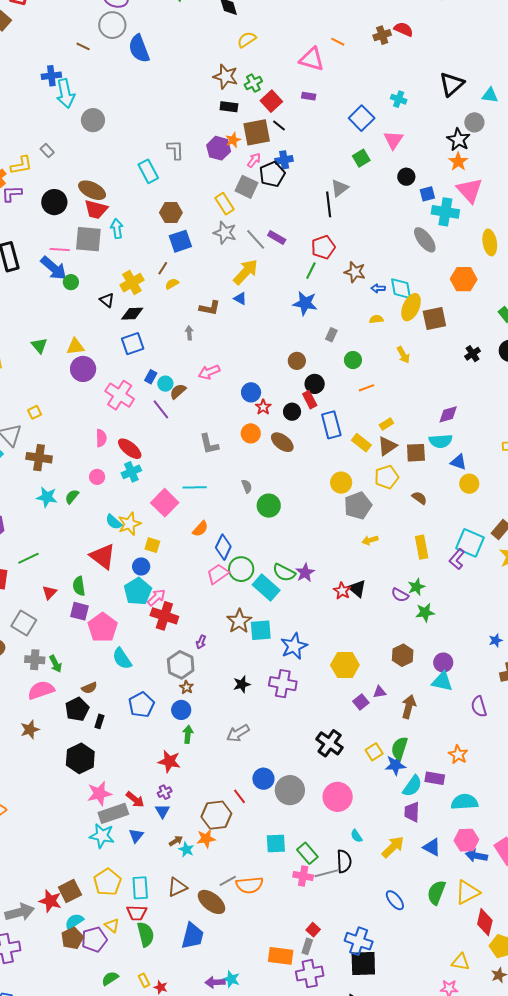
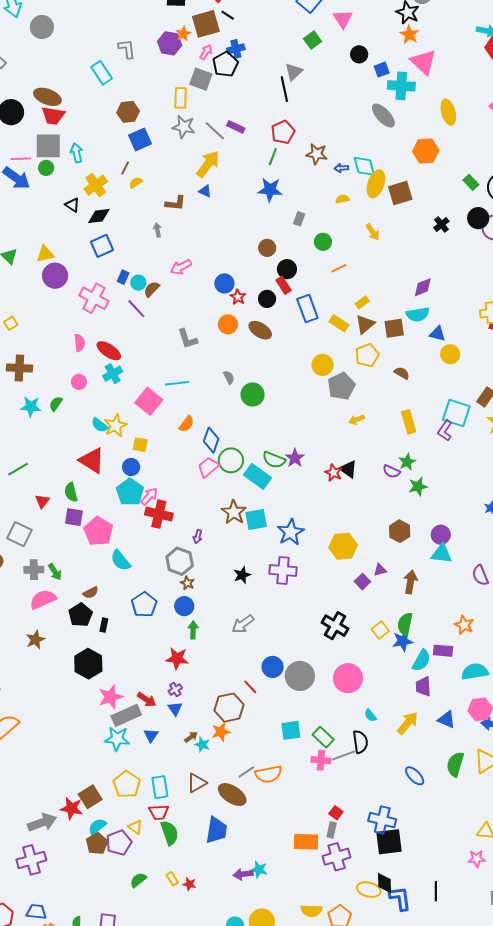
yellow rectangle: (225, 204) -> (181, 98), turned 40
cyan arrow: (117, 229) -> (77, 153), moved
green circle: (71, 282) -> (46, 168), moved

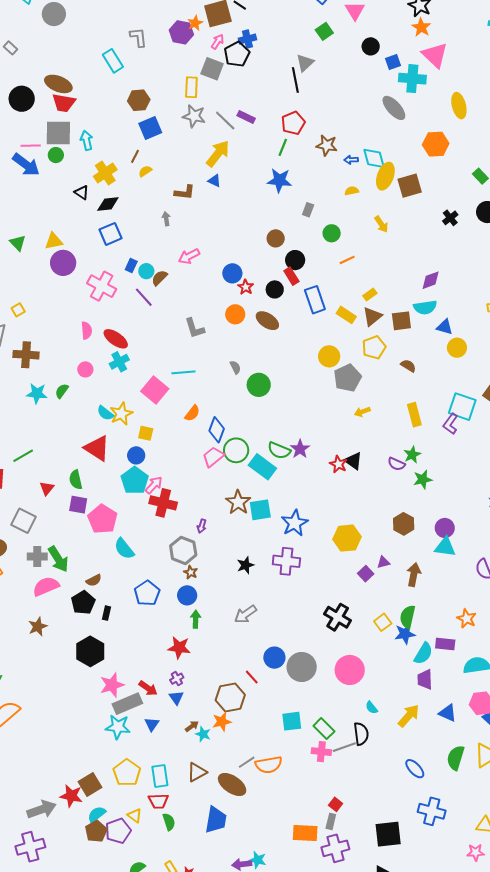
green arrow: (55, 572) -> (58, 559), size x1.5
blue cross: (382, 820) -> (432, 811), moved
green semicircle: (170, 833) -> (169, 822), size x0.7

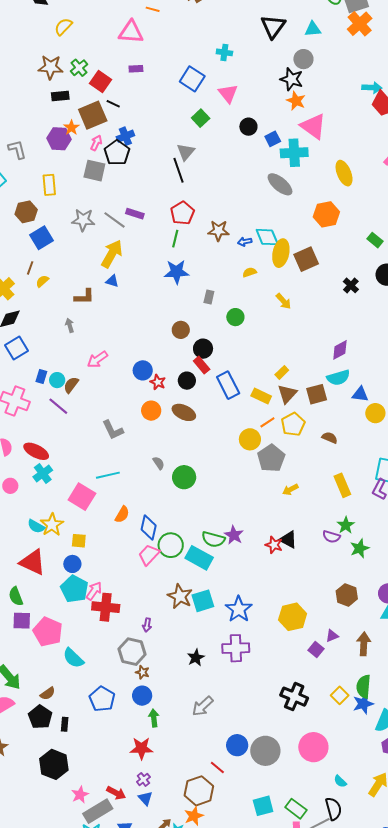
yellow rectangle: (191, 87) -> (49, 185), moved
orange line: (347, 260) -> (267, 422), moved
pink star: (112, 685) -> (80, 795), size x0.7

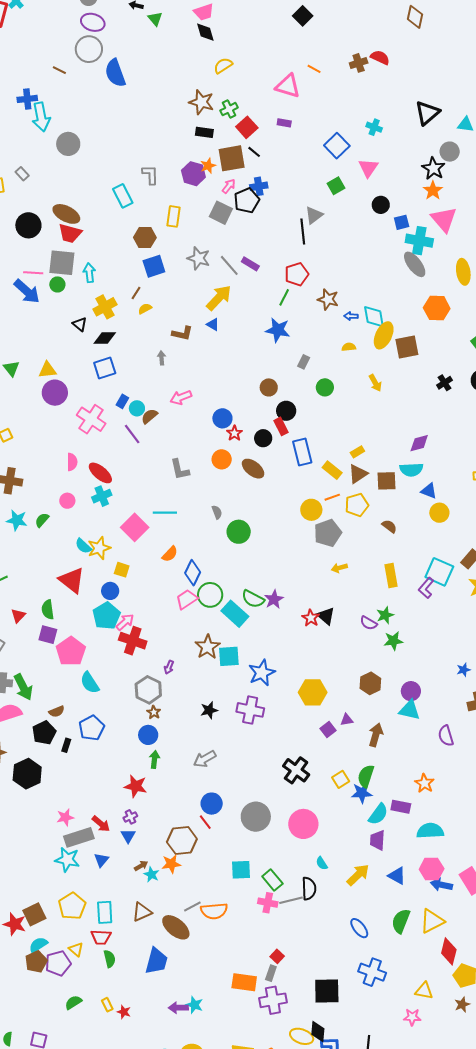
gray ellipse: (280, 184) -> (415, 264), moved
blue pentagon: (102, 699) -> (92, 728), moved
blue circle: (237, 745) -> (212, 804), moved
black hexagon: (54, 764) -> (27, 774), moved

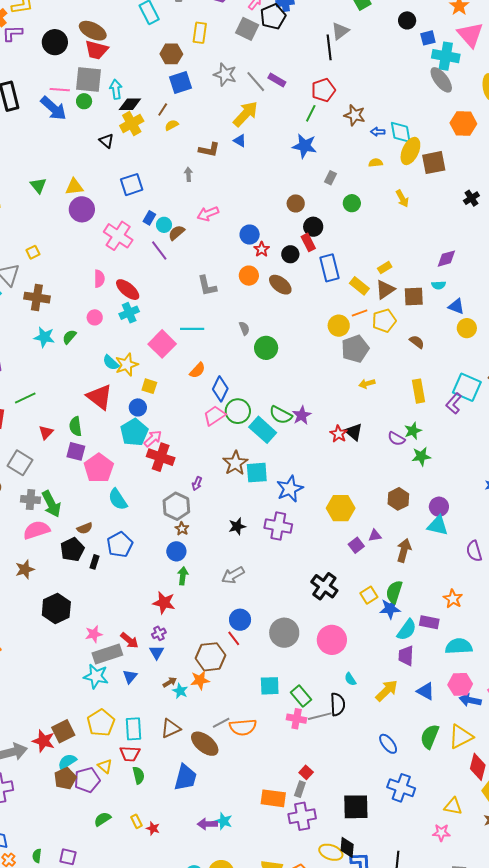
black diamond: (105, 338) -> (130, 104), moved
cyan semicircle: (411, 470) -> (439, 285), size x0.6
black hexagon: (27, 774) -> (56, 609), moved

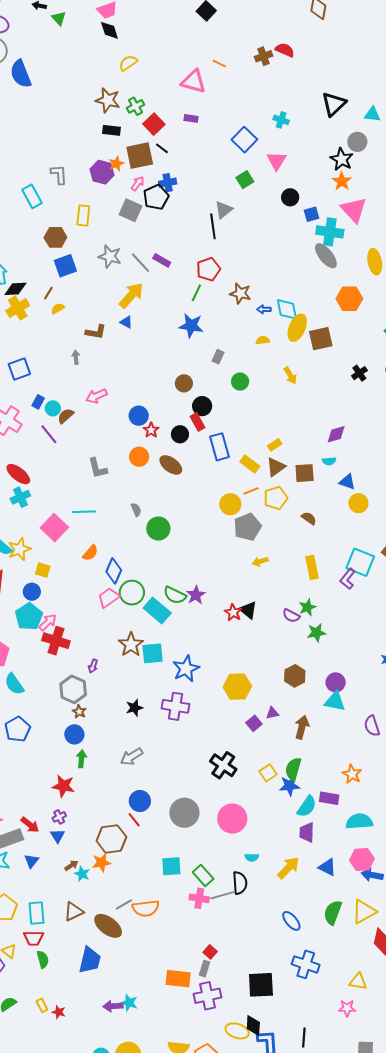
cyan semicircle: (350, 679) -> (252, 857), turned -56

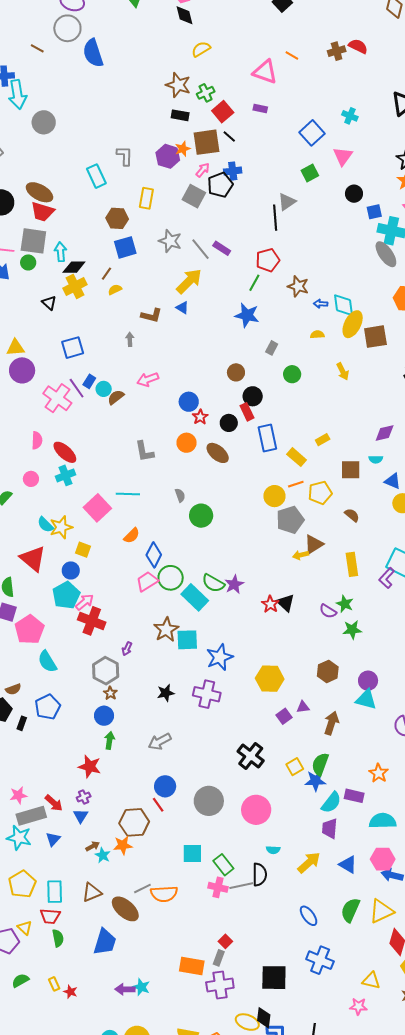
purple line: (49, 434) -> (77, 388), moved
brown triangle: (276, 467) -> (314, 544), moved
green star: (307, 607) -> (345, 604), turned -30

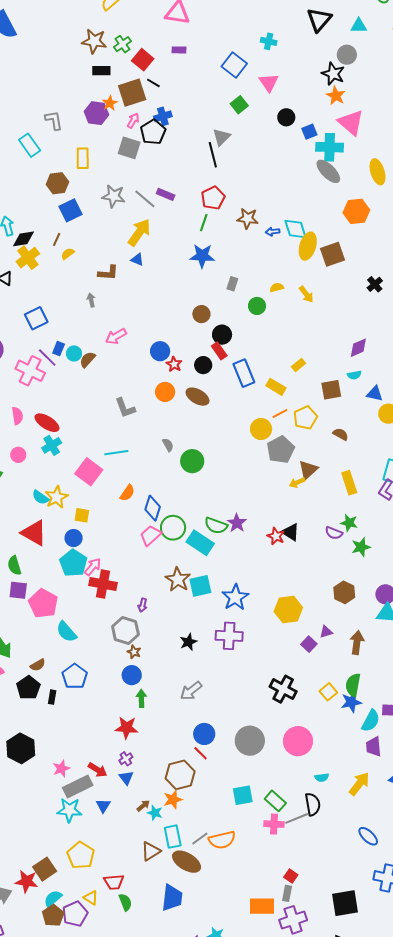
yellow semicircle: (317, 335) -> (277, 287), moved
cyan rectangle: (55, 892) -> (173, 837), moved

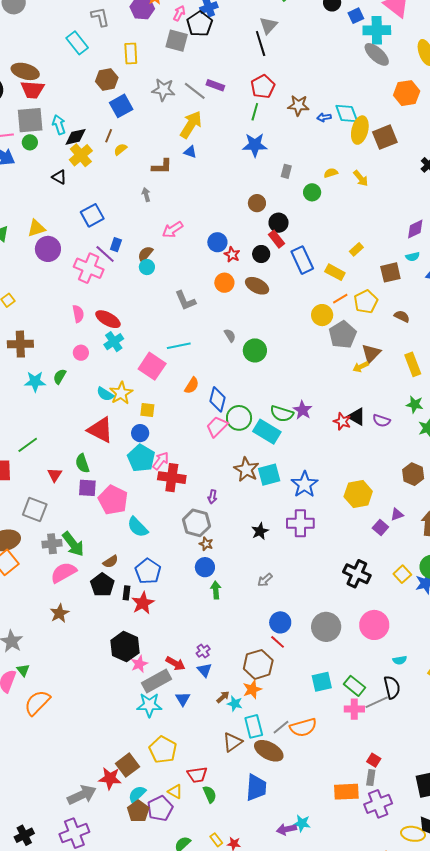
cyan circle: (74, 353) -> (147, 267), moved
purple semicircle: (334, 533) -> (381, 421), moved
gray arrow: (191, 691) -> (265, 580), size x0.7
red star: (127, 728) -> (143, 603), moved, turned -30
black hexagon: (21, 748) -> (125, 647), moved

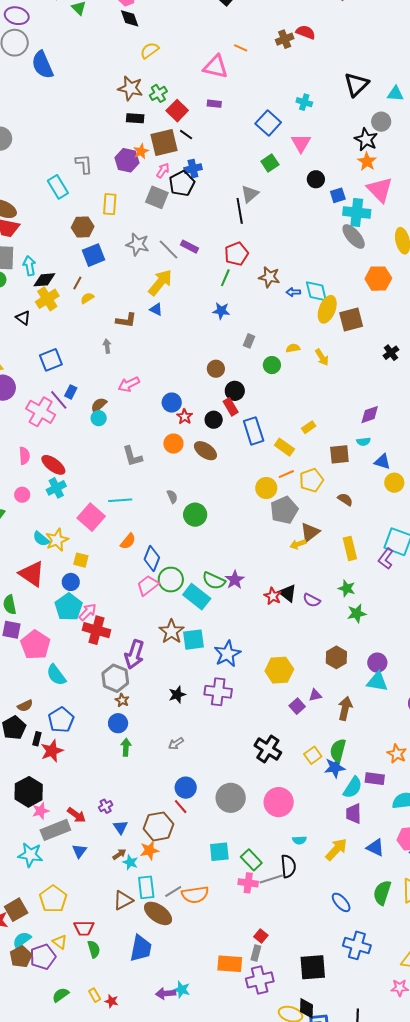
blue star: (255, 145) -> (221, 311), size x0.7
purple arrow: (212, 497) -> (134, 654), size x2.0
blue triangle: (204, 670) -> (120, 827), moved
cyan star: (149, 705) -> (30, 855), moved

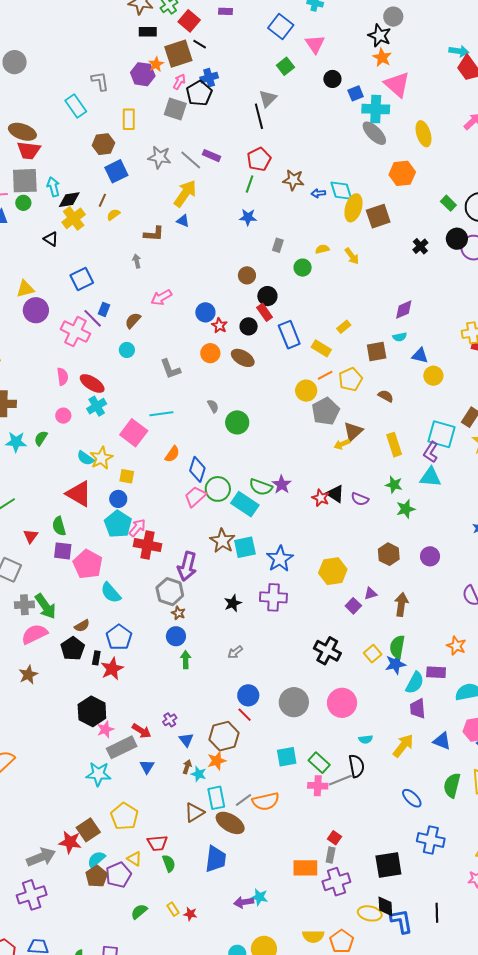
cyan circle: (99, 418) -> (127, 350), moved
cyan triangle: (377, 682) -> (430, 477), moved
brown arrow: (119, 854) -> (187, 767), turned -32

